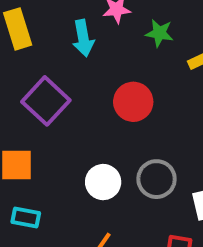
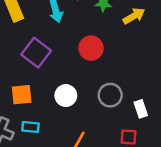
white circle: (103, 182) -> (66, 96), moved

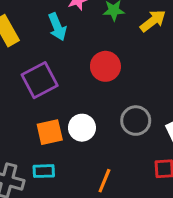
purple square: (36, 53) -> (40, 80), turned 32
orange square: (22, 95) -> (50, 132), moved

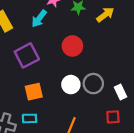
cyan arrow: (57, 27) -> (39, 19), turned 60
white circle: (82, 128) -> (71, 85), moved

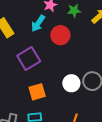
red circle: (72, 46) -> (60, 35), moved

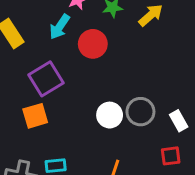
orange square: (37, 92) -> (35, 116), moved

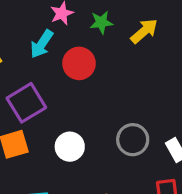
white circle: (110, 115) -> (70, 147), moved

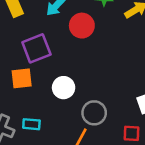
gray circle: (133, 140) -> (94, 113), moved

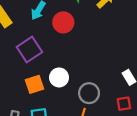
orange square: (22, 78) -> (34, 84), moved

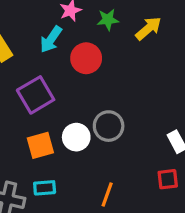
gray circle: (89, 93) -> (109, 126), moved

